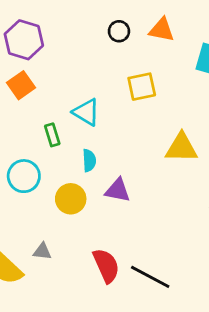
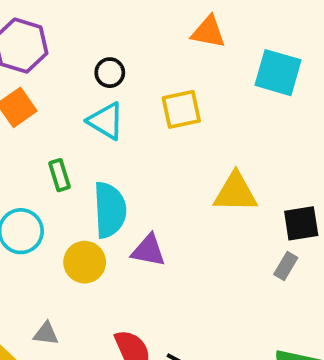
black circle: (119, 31) -> (110, 73), moved
cyan triangle: (86, 112) -> (106, 121), moved
cyan semicircle: (89, 160) -> (110, 210), size x1.8

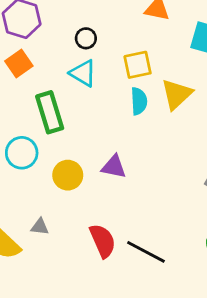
green rectangle: (59, 175) -> (50, 112), size x1.8
yellow triangle: (235, 193) -> (177, 94), moved, turned -44
cyan semicircle: (110, 210) -> (139, 101), moved, size x0.7

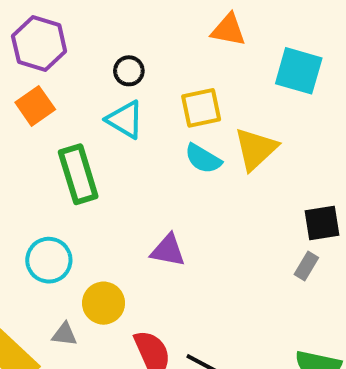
cyan semicircle: (139, 101) -> (203, 159), turned 124
cyan circle: (22, 153) -> (49, 260), moved
yellow circle: (68, 175) -> (104, 303), moved

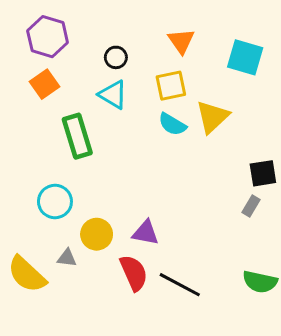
orange triangle: (228, 30) -> (181, 41), moved, turned 44
purple triangle: (168, 250) -> (146, 233), moved

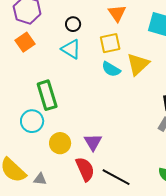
green rectangle: (77, 136) -> (47, 95), moved
purple triangle: (146, 233) -> (93, 142), turned 48
gray triangle: (67, 258) -> (40, 179), moved

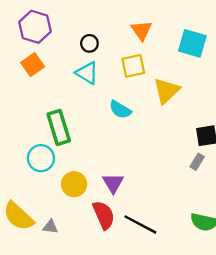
cyan semicircle: (111, 69) -> (120, 110), moved

